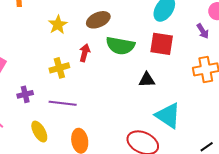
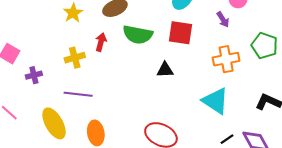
purple cross: (25, 94) -> (34, 75), moved
cyan triangle: (168, 116) -> (215, 101), moved
yellow ellipse: (39, 132) -> (54, 123), size x1.4

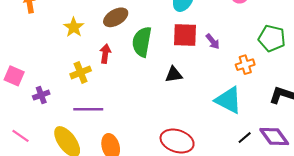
purple arrow: (223, 20) -> (213, 41), moved
green semicircle: (138, 35) -> (142, 42), turned 96
orange cross: (226, 59) -> (245, 65), moved, size x0.7

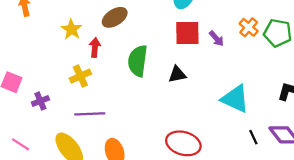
green semicircle: (142, 42) -> (138, 61), moved
red arrow: (105, 54) -> (95, 47), moved
orange cross: (245, 65) -> (249, 27), moved, turned -30
black line: (245, 138) -> (253, 137), turned -72

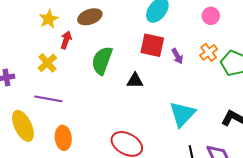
yellow cross: (80, 76) -> (47, 63), turned -30
cyan triangle: (235, 99) -> (182, 114), turned 36

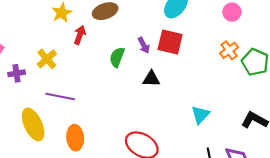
purple arrow: (177, 56) -> (144, 45), moved
green semicircle: (102, 61) -> (117, 57), size x0.7
yellow cross: (47, 63) -> (47, 59), moved
cyan triangle: (182, 114) -> (200, 115), size x0.7

